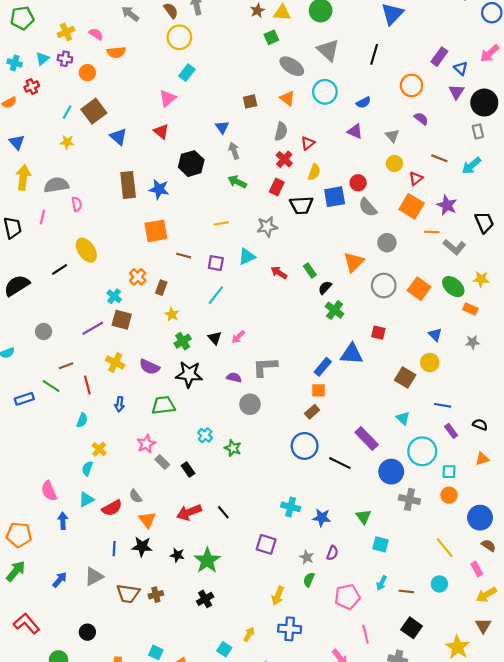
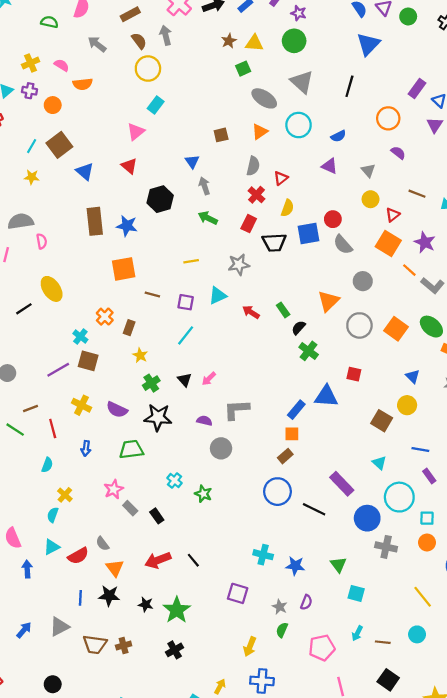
orange triangle: (287, 98) -> (260, 132), turned 49
orange line: (432, 232) -> (409, 270), turned 40

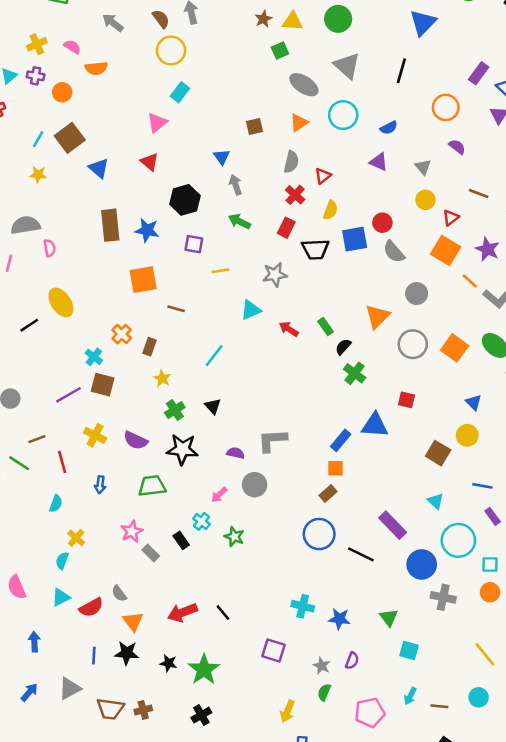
purple square: (186, 302) -> (194, 244), moved
pink arrow: (209, 379) -> (219, 495), moved
black rectangle: (157, 516) -> (181, 540), moved
blue arrow: (27, 569) -> (34, 642), moved

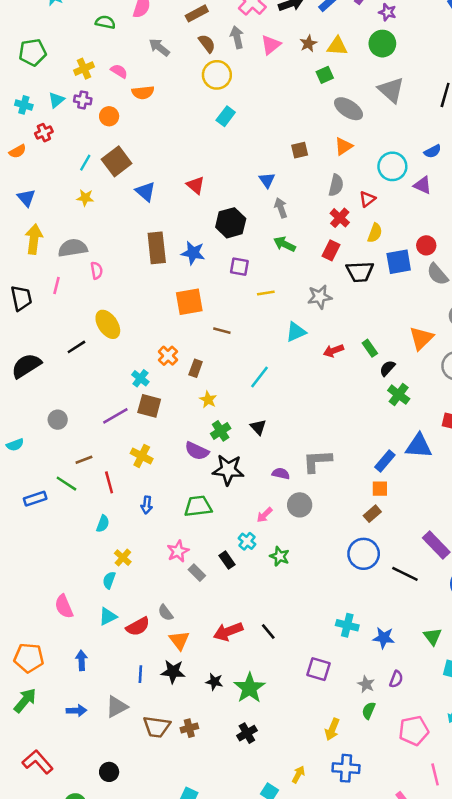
cyan circle: (343, 115) -> (392, 166), moved
pink triangle: (157, 123) -> (271, 45), moved
red arrow: (289, 329) -> (333, 351), turned -54
purple semicircle: (136, 440) -> (197, 451), moved
blue arrow: (29, 692) -> (76, 711), turned 48

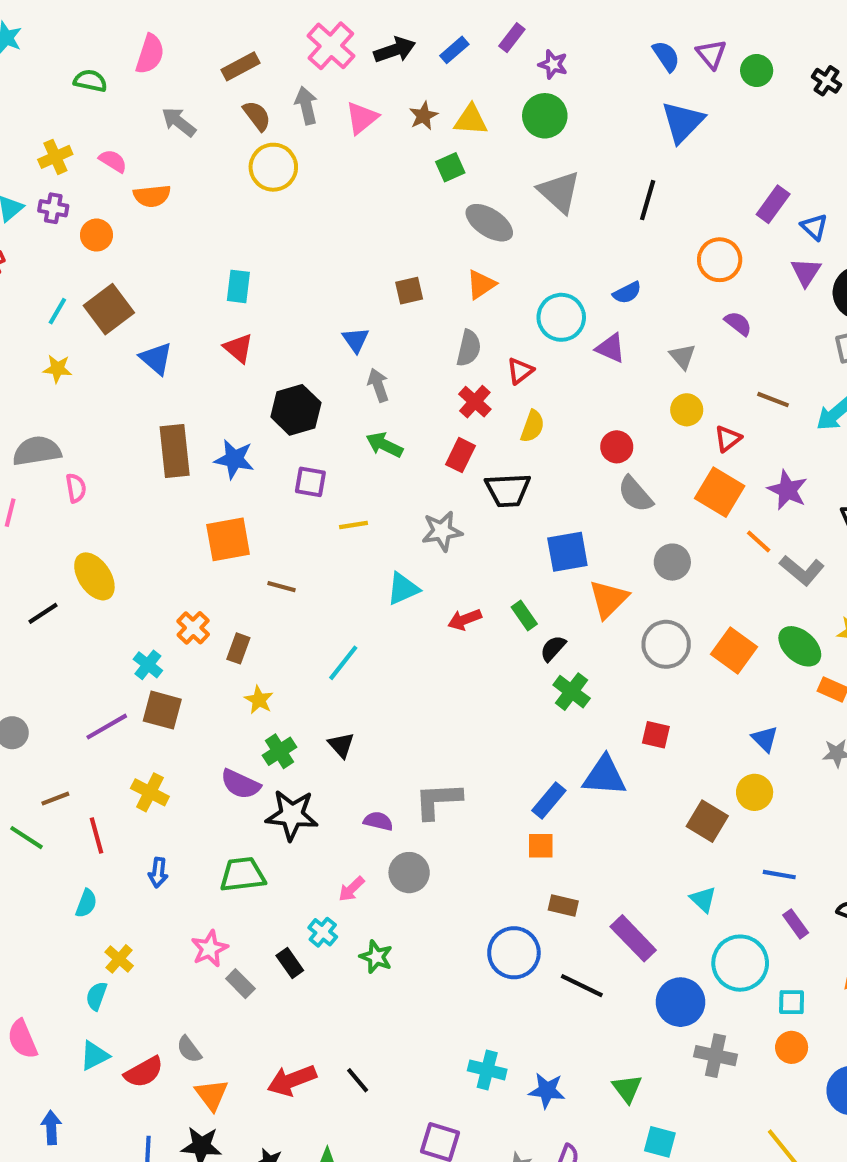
cyan rectangle: (226, 116) -> (238, 286), moved, turned -30
blue square: (399, 262) -> (567, 552), moved
brown rectangle: (372, 514) -> (563, 905), moved, turned 54

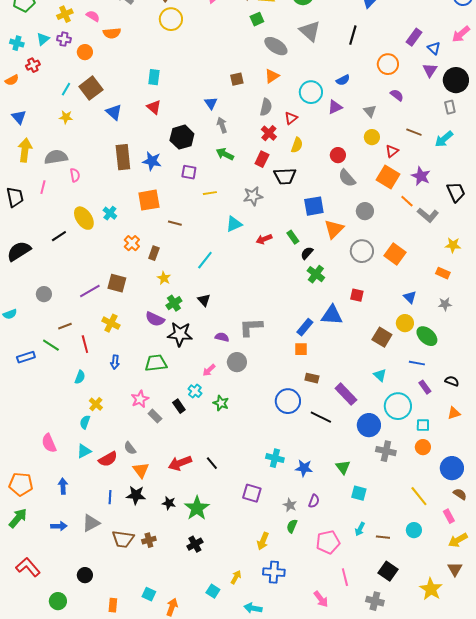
purple triangle: (611, 348) -> (335, 107), turned -49
green ellipse: (800, 646) -> (427, 336), moved
cyan cross: (148, 665) -> (110, 213), moved

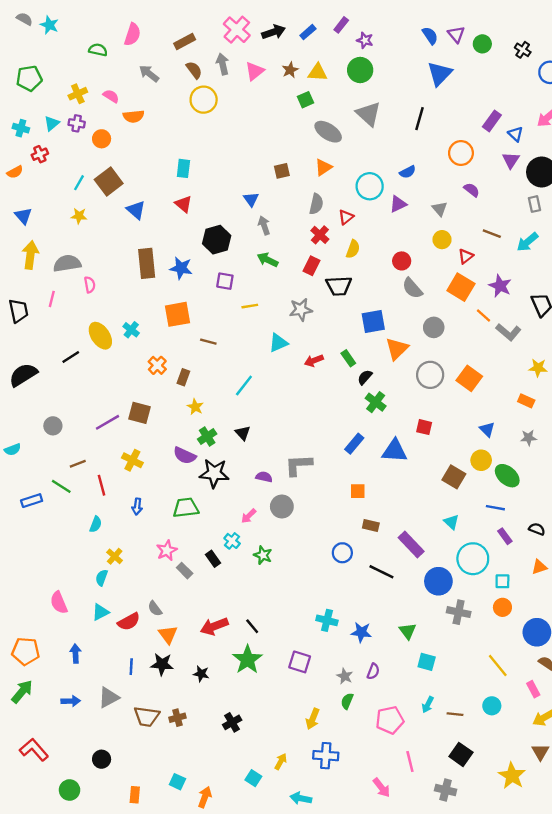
blue rectangle: (305, 327) -> (354, 444), moved
blue circle: (288, 401) -> (342, 553), size x0.7
green star: (197, 508) -> (247, 660), moved

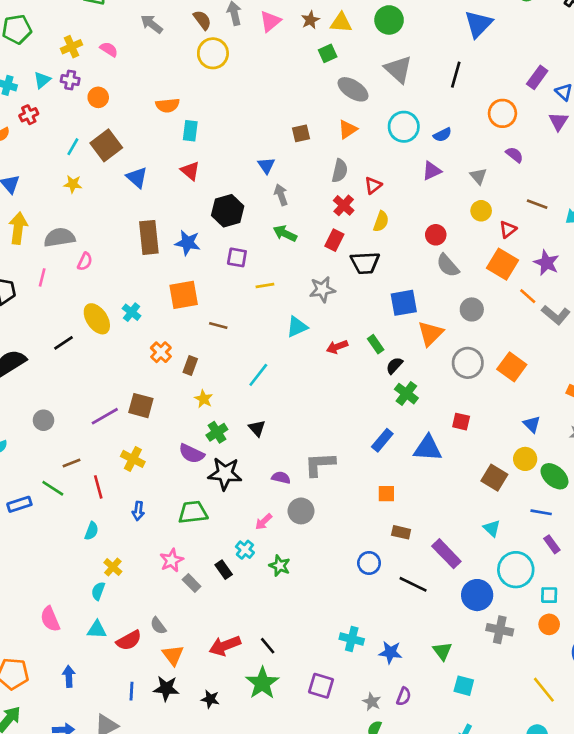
orange semicircle: (134, 116) -> (168, 105), moved
cyan circle: (370, 186) -> (404, 127), moved
pink semicircle: (90, 285) -> (85, 261), turned 35
cyan triangle: (100, 612) -> (97, 630), turned 30

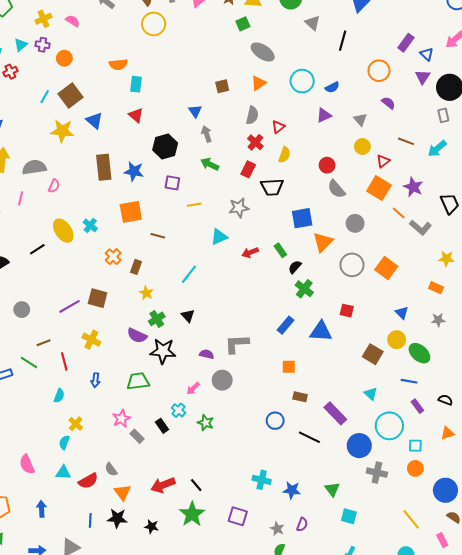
gray triangle: (398, 69) -> (313, 23), moved, size x0.7
yellow star: (73, 184) -> (62, 131), moved, size x1.6

